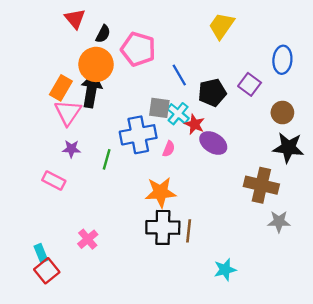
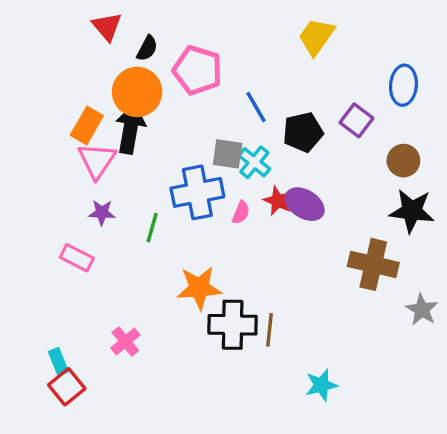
red star: (194, 124) -> (278, 201), moved
orange star: (160, 192) -> (199, 288), moved
gray star: (279, 222) -> (422, 310), moved, turned 30

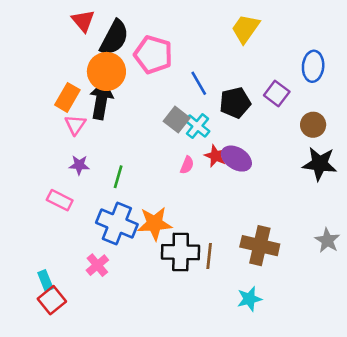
black semicircle: (147, 48) -> (114, 38), size x1.8
gray square: (228, 154) -> (177, 120), turned 30
pink triangle: (97, 161) -> (75, 125), size x0.7
blue cross: (197, 192) -> (117, 223), moved, turned 33
brown cross: (373, 264) -> (260, 246), moved

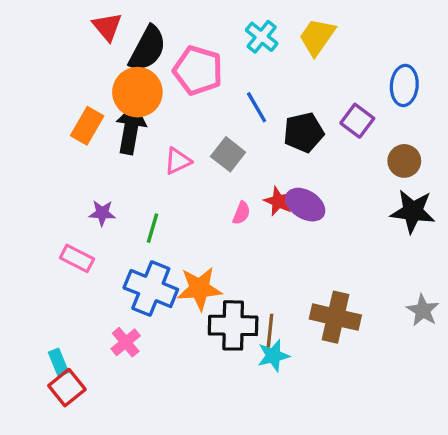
pink triangle: (75, 125) -> (178, 161), moved, turned 30
cyan cross: (197, 126) -> (262, 37), moved
cyan star: (249, 299) -> (273, 356), moved

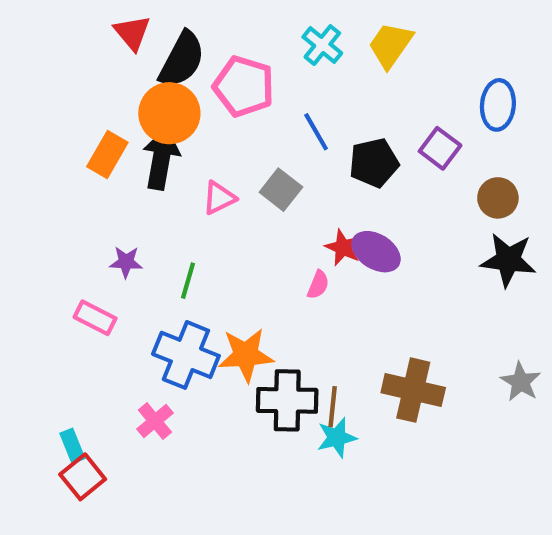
pink semicircle: (241, 213) -> (318, 285), moved

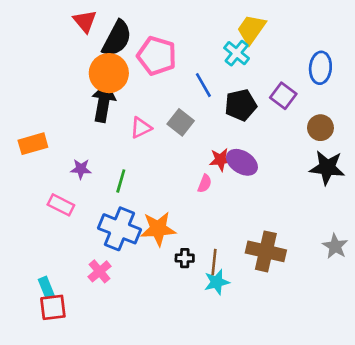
cyan cross: (322, 45) -> (237, 53), moved
orange rectangle: (107, 155) -> (33, 144), moved, turned 44
red star: (343, 248) -> (221, 160), turned -30
black cross: (287, 400) -> (185, 258), size x0.5
red square: (83, 477) -> (53, 307), turned 32

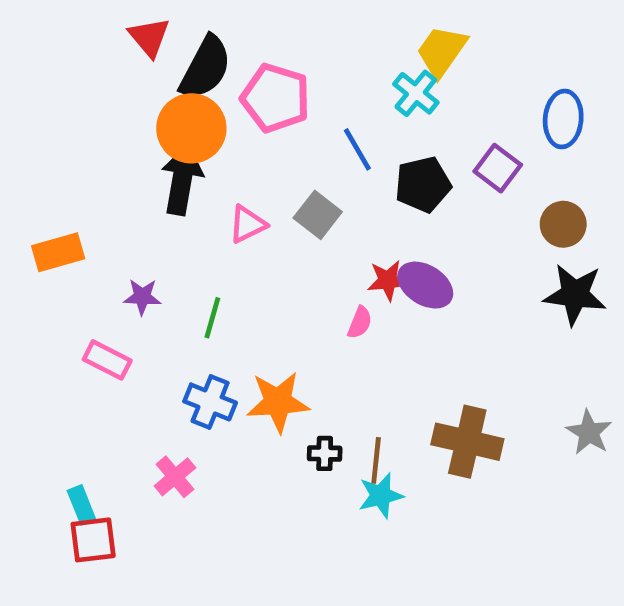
blue cross: (119, 229) -> (210, 402), size x0.7

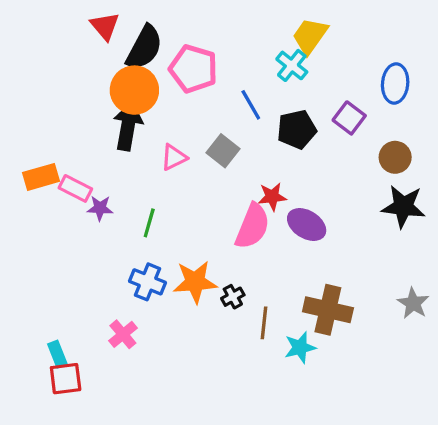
purple ellipse: (425, 285) -> (307, 225), moved
pink semicircle: (360, 322) -> (252, 226), size x2.0
pink rectangle: (107, 360) -> (75, 188), moved
black cross: (325, 453) -> (233, 297), moved, turned -30
cyan star: (381, 496) -> (300, 347), moved

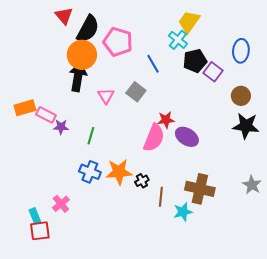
black pentagon: (297, 129) -> (195, 61), moved
pink triangle: (174, 157) -> (106, 96), turned -36
pink cross: (123, 334) -> (61, 204), moved

